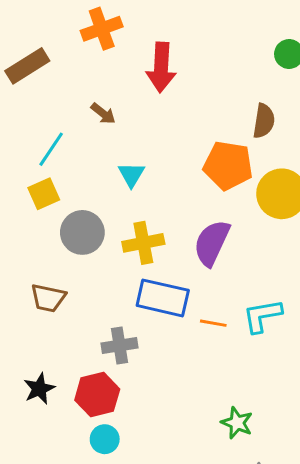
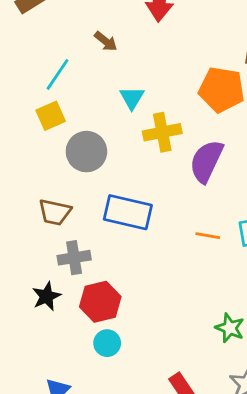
yellow cross: (143, 243) -> (162, 132), moved
blue rectangle: (163, 298) -> (128, 212), moved
gray cross: (120, 345) -> (74, 258), moved

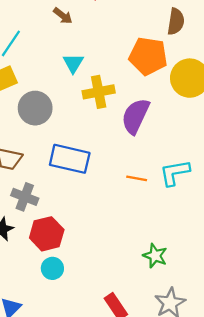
brown arrow: (106, 41) -> (63, 16), moved
gray cross: (74, 258) -> (25, 197), turned 30

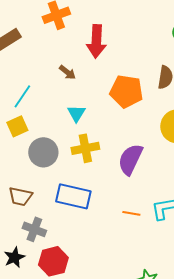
orange pentagon: (148, 56) -> (126, 91), moved
yellow cross: (99, 92) -> (85, 148), moved

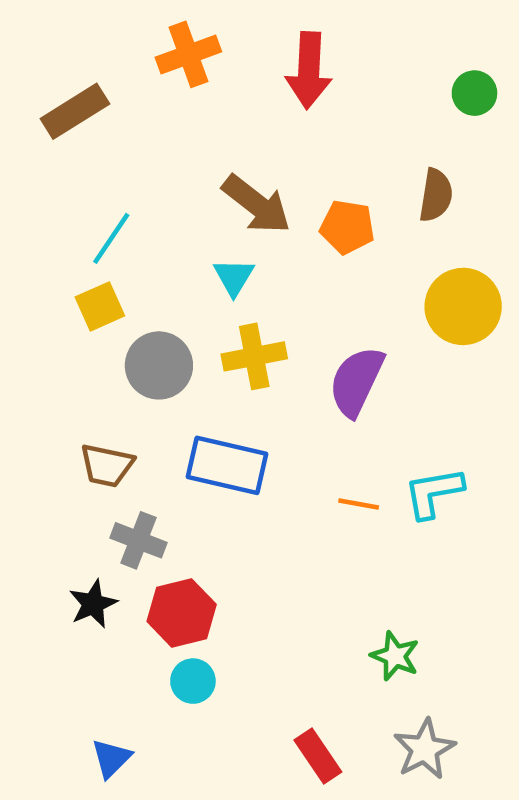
red arrow: (96, 41) -> (309, 70), moved
brown arrow: (67, 72) -> (257, 204), moved, size x1.8
orange pentagon: (126, 91) -> (347, 227), size x0.7

